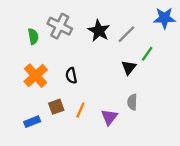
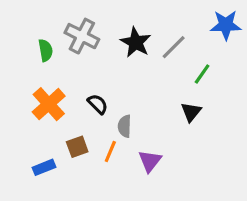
black triangle: (129, 68) -> (191, 112), moved
black semicircle: (71, 76) -> (98, 104), turned 147
gray semicircle: (132, 102) -> (125, 126), moved

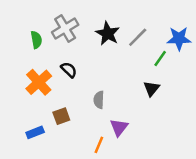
blue star: (226, 25) -> (179, 39), moved
gray cross: (82, 36) -> (65, 28), turned 32
black semicircle: (98, 104) -> (69, 70), moved
orange line: (110, 151) -> (99, 145), moved

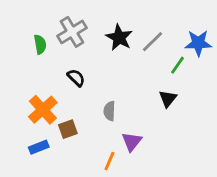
orange cross: (39, 82) -> (43, 110), moved

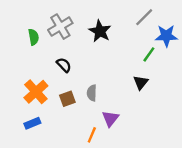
gray line: (152, 42) -> (144, 17), moved
brown square: (68, 129) -> (67, 99), moved

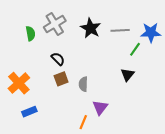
gray line: (144, 17) -> (120, 30), moved, turned 42
orange cross: (36, 92) -> (19, 83), moved
brown square: (67, 99) -> (61, 79), moved

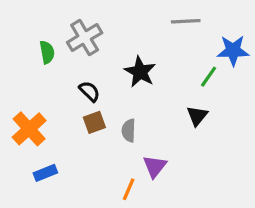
black star: (91, 28) -> (140, 72), moved
gray line: (120, 30) -> (186, 21), moved

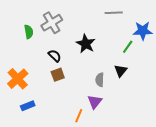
gray semicircle: (129, 130) -> (100, 80), moved

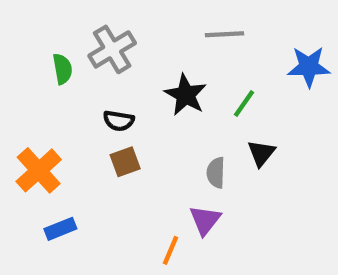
gray line: (114, 13) -> (225, 34), moved
green line: (128, 47) -> (244, 103), moved
black semicircle: (55, 56) -> (119, 121), turned 144

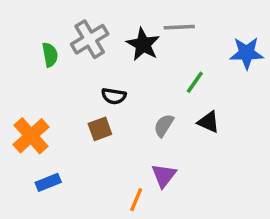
black star: (186, 95) -> (143, 44), moved
black semicircle: (119, 121) -> (114, 96), moved
black triangle: (261, 153) -> (209, 122), turned -45
gray semicircle: (216, 173) -> (164, 125), moved, turned 30

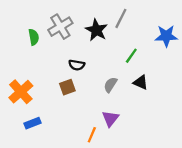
gray line: (179, 27) -> (121, 18), turned -60

